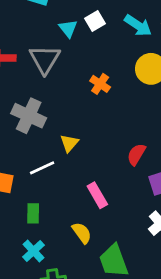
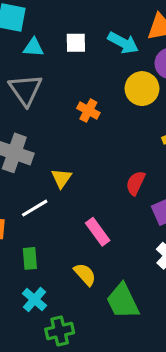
white square: (95, 21) -> (76, 43), turned 36
cyan triangle: (68, 28) -> (33, 47), moved, turned -42

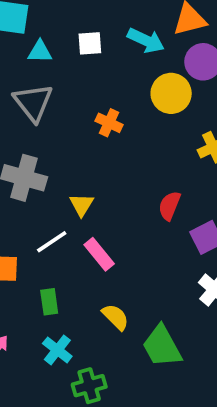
pink rectangle: (98, 232) -> (99, 254), moved

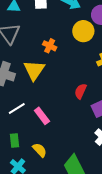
yellow triangle: (82, 205) -> (34, 70), moved, size x1.6
yellow semicircle: (115, 317) -> (40, 150), moved

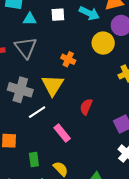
red semicircle: (81, 91) -> (86, 107), moved
white line: (17, 108) -> (37, 112), moved

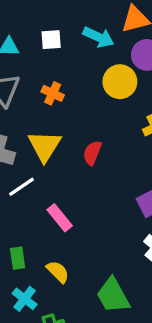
orange cross: (68, 59) -> (53, 93), moved
red semicircle: (86, 107) -> (92, 153), moved

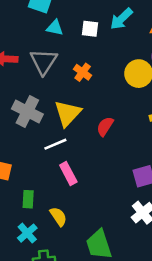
cyan arrow: (98, 37) -> (121, 19), moved, turned 100
white line: (21, 187) -> (55, 144), moved

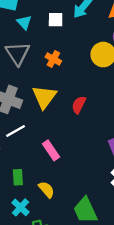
cyan triangle: (55, 28) -> (24, 22), turned 42
white line: (55, 144) -> (16, 131), moved

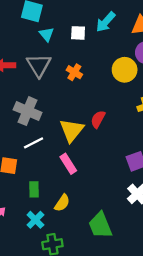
yellow triangle: (44, 97) -> (72, 130), moved
yellow semicircle: (46, 190) -> (62, 203), turned 72

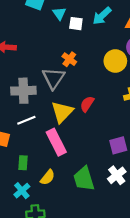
cyan triangle: (47, 34) -> (59, 13), moved
gray triangle: (39, 65) -> (53, 78), moved
gray cross: (28, 111) -> (23, 91), turned -30
pink rectangle: (68, 164) -> (56, 142), size x1.4
green trapezoid: (100, 225) -> (84, 179), moved

